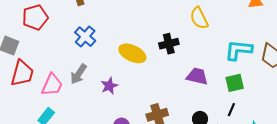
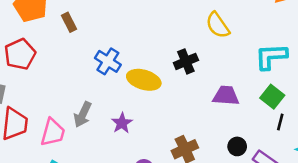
blue cross: (85, 37) -> (108, 61), moved
green square: (235, 83) -> (272, 97), turned -30
black line: (231, 110) -> (280, 122), moved

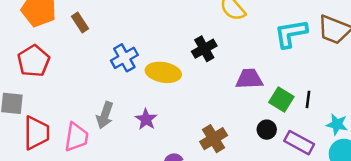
blue cross: (108, 61) -> (124, 58), turned 35
green square: (272, 97) -> (281, 100), moved

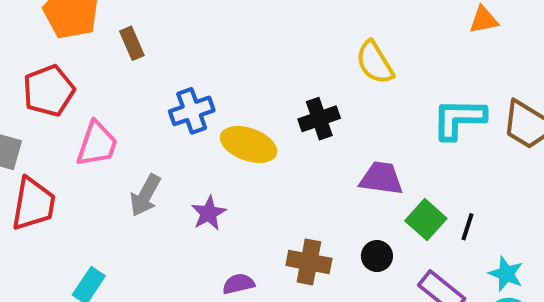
black circle: (267, 130) -> (377, 256), moved
pink trapezoid: (76, 137) -> (97, 144), moved
brown cross: (214, 139) -> (309, 262), turned 32

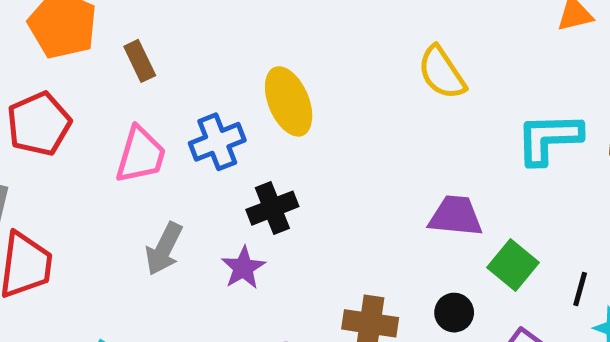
black cross: (319, 119) -> (272, 208), moved
pink trapezoid: (97, 144) -> (141, 155), moved
yellow ellipse: (249, 144) -> (289, 101), moved, turned 50
black line: (468, 227) -> (580, 289), moved

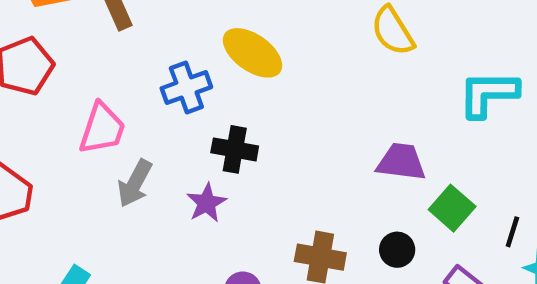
yellow ellipse: (289, 101) -> (252, 53), turned -34
pink trapezoid: (141, 155) -> (102, 129), moved
black cross: (272, 208) -> (235, 149), turned 30

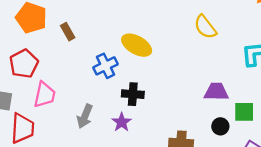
pink trapezoid: (102, 129) -> (45, 95), moved
green square: (452, 208) -> (244, 112), turned -35
black circle: (397, 250) -> (220, 126), moved

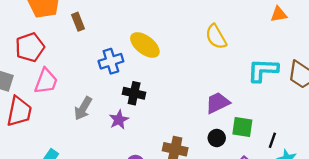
purple trapezoid: (216, 92) -> (218, 103), turned -35

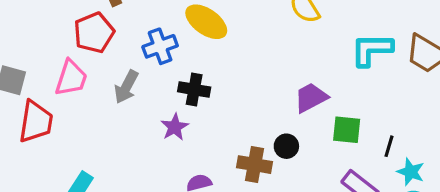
red pentagon: (30, 47) -> (94, 33), moved
gray arrow: (83, 108) -> (126, 87), moved
black circle: (217, 138) -> (286, 146), moved

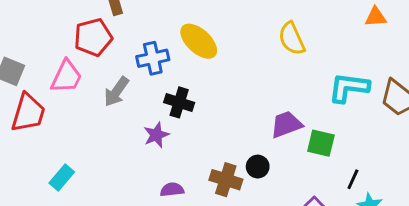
green square: (347, 130) -> (321, 143), moved

